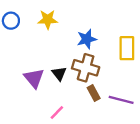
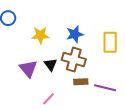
yellow star: (48, 20) -> (40, 35), moved
brown rectangle: (94, 93) -> (81, 82), turned -64

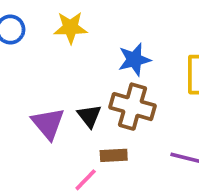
yellow star: (40, 35) -> (70, 28), moved
brown rectangle: (81, 82) -> (114, 155), moved

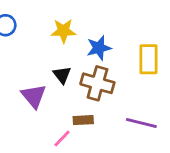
yellow star: (70, 28) -> (63, 31), moved
black triangle: (89, 116) -> (62, 75), moved

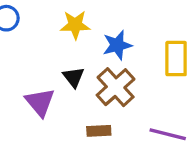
brown cross: (97, 83) -> (116, 87), turned 32

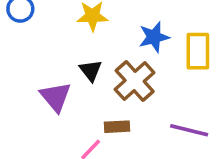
blue star: (117, 45) -> (154, 37), moved

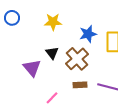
brown rectangle: (117, 127) -> (80, 85), moved

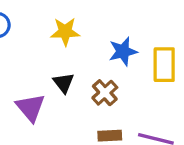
brown cross: (77, 59) -> (105, 93), size x0.7

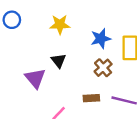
brown cross: (105, 93) -> (103, 68), moved

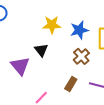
yellow star: (60, 24) -> (52, 25), moved
brown rectangle: (91, 98) -> (71, 84), turned -56

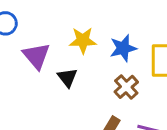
purple triangle: (20, 66) -> (36, 56), moved

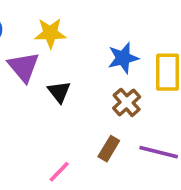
yellow star: (83, 40) -> (50, 33), moved

